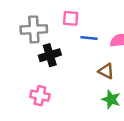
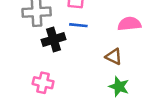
blue line: (89, 38) -> (78, 25), moved

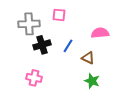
blue line: (78, 25) -> (68, 46), moved, turned -64

